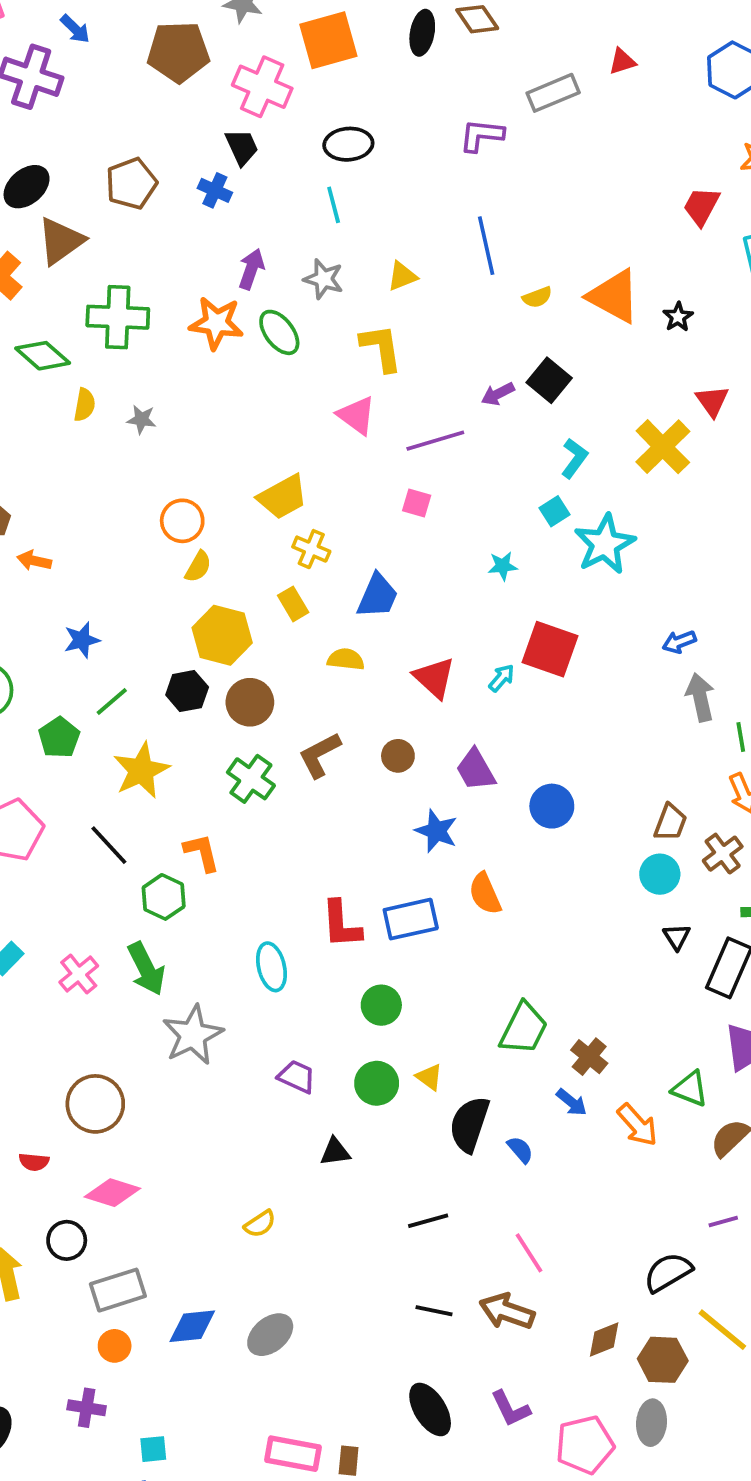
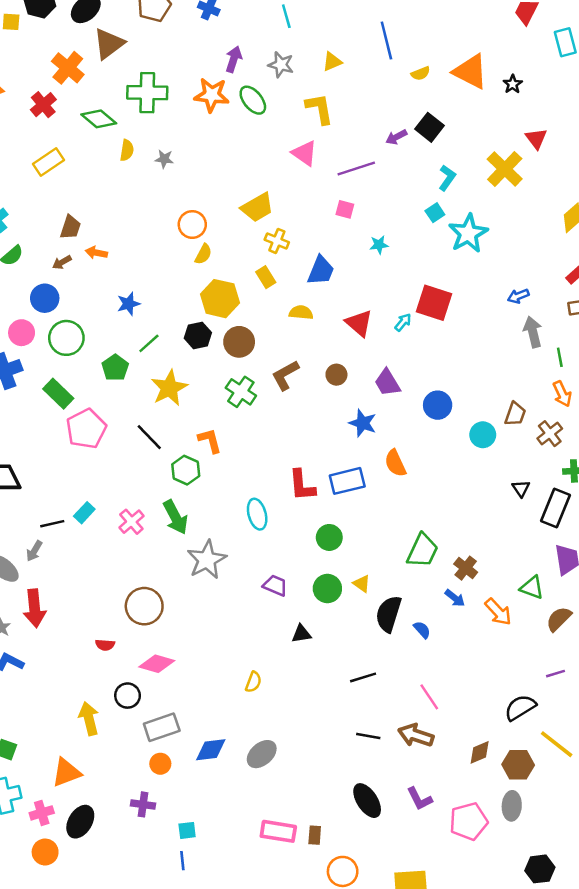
cyan star: (503, 566) -> (379, 245), moved
cyan circle: (660, 874) -> (483, 435), moved
yellow semicircle: (260, 1224) -> (253, 682), turned -35

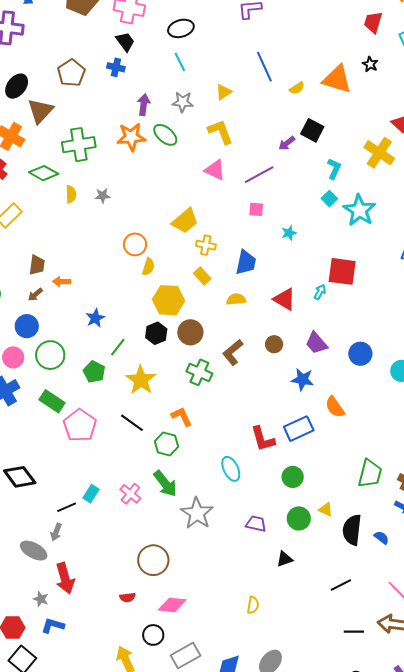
black star: (513, 84) -> (370, 64), moved

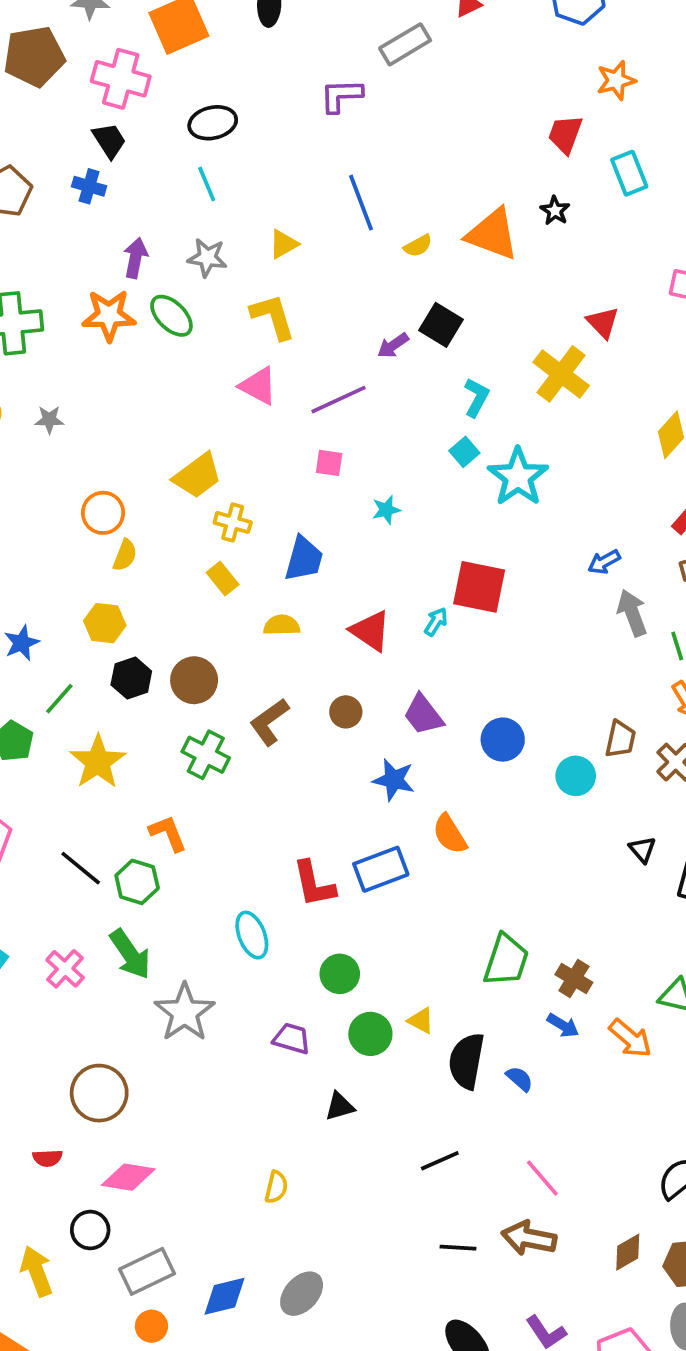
yellow hexagon: (168, 300) -> (105, 623), moved, size x0.7
black line: (132, 423) -> (81, 868), moved
green circle: (293, 477) -> (340, 974), moved

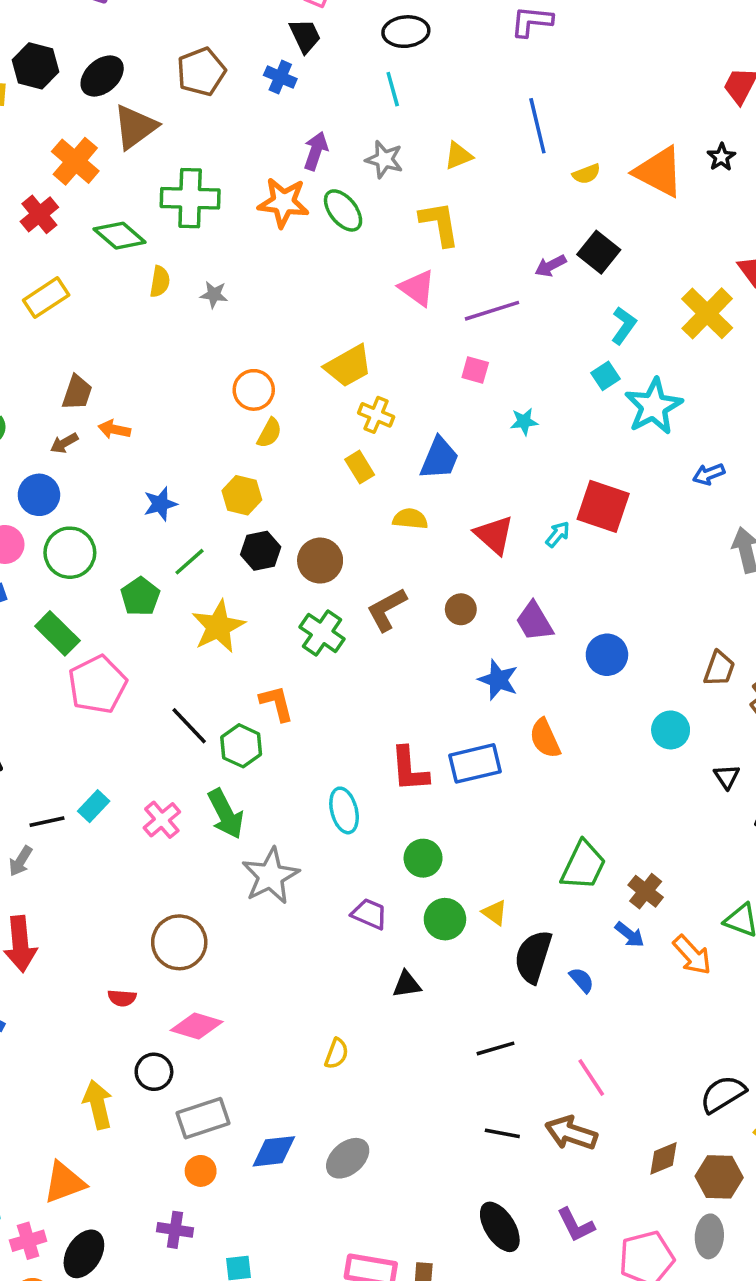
blue arrow: (604, 562) -> (709, 474), moved
cyan circle: (576, 776) -> (671, 730), moved

